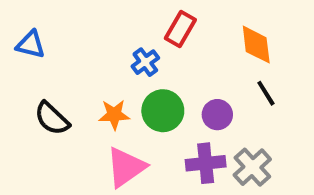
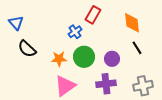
blue triangle: (31, 45) -> (16, 23), turned 35
black semicircle: (52, 118) -> (27, 49), moved
gray cross: (252, 167) -> (143, 86), moved, turned 30

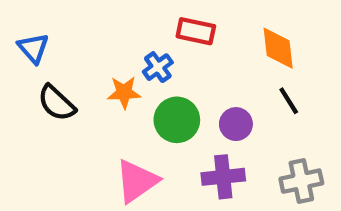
red rectangle: (93, 15) -> (196, 31), turned 72
orange star: (59, 59) -> (124, 92), moved

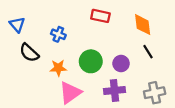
blue cross: (158, 67) -> (58, 34), moved, turned -32
orange star: (124, 92) -> (58, 68), moved

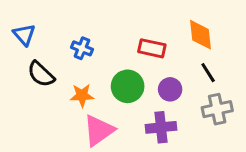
red rectangle: (100, 16) -> (152, 48), moved
gray cross: (155, 93) -> (217, 109), moved

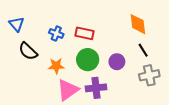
red rectangle: (152, 48) -> (84, 33), moved
purple cross: (161, 127) -> (96, 88), moved

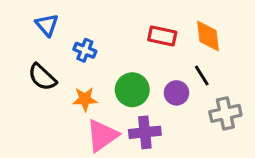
blue triangle: (17, 24) -> (47, 25), moved
red rectangle: (84, 33) -> (162, 36), moved
black line: (143, 50) -> (202, 76), moved

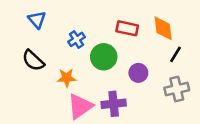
blue cross: (85, 50) -> (76, 39), moved, turned 35
black line: (202, 76) -> (175, 54), moved, turned 63
green circle: (132, 90) -> (104, 57), moved

